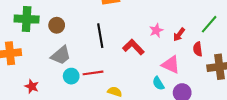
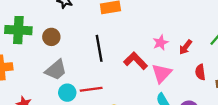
red semicircle: (198, 49) -> (200, 72), moved
pink triangle: (171, 65) -> (162, 73), moved, turned 48

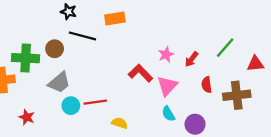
green cross: (18, 30) -> (26, 58), moved
black line: (99, 48) -> (82, 36), moved, turned -65

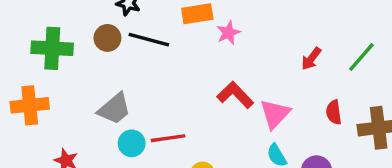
brown circle: (55, 49) -> (107, 38), moved
pink star: (166, 55) -> (228, 33), moved
green cross: (26, 58) -> (52, 48), moved
red arrow: (192, 59) -> (311, 59), moved

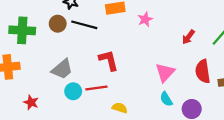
pink star: (228, 33) -> (145, 19), moved
red L-shape: (235, 95) -> (109, 60), moved, turned 30
red semicircle: (334, 112) -> (203, 71), size x1.5

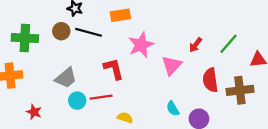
pink star: (145, 19) -> (141, 45), moved, size x1.6
pink triangle: (165, 72) -> (172, 65), moved

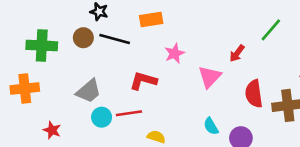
green line: (229, 44) -> (271, 30), moved
pink star: (141, 45) -> (175, 53), size x0.7
red L-shape: (114, 69) -> (143, 81), turned -60

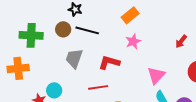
orange rectangle: (151, 19) -> (130, 15), moved, turned -30
pink triangle: (210, 77) -> (156, 75), moved
gray trapezoid: (89, 91) -> (74, 58), moved, turned 150
cyan circle: (102, 117) -> (54, 90), moved

